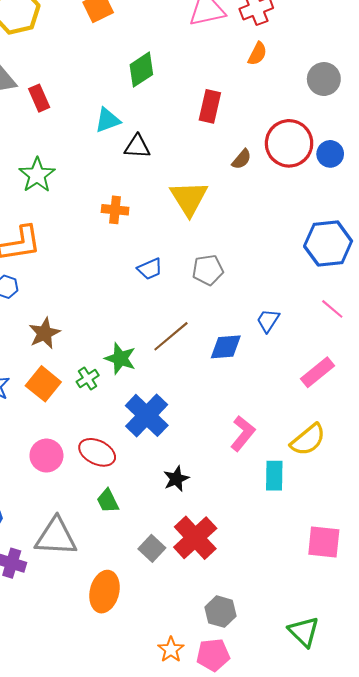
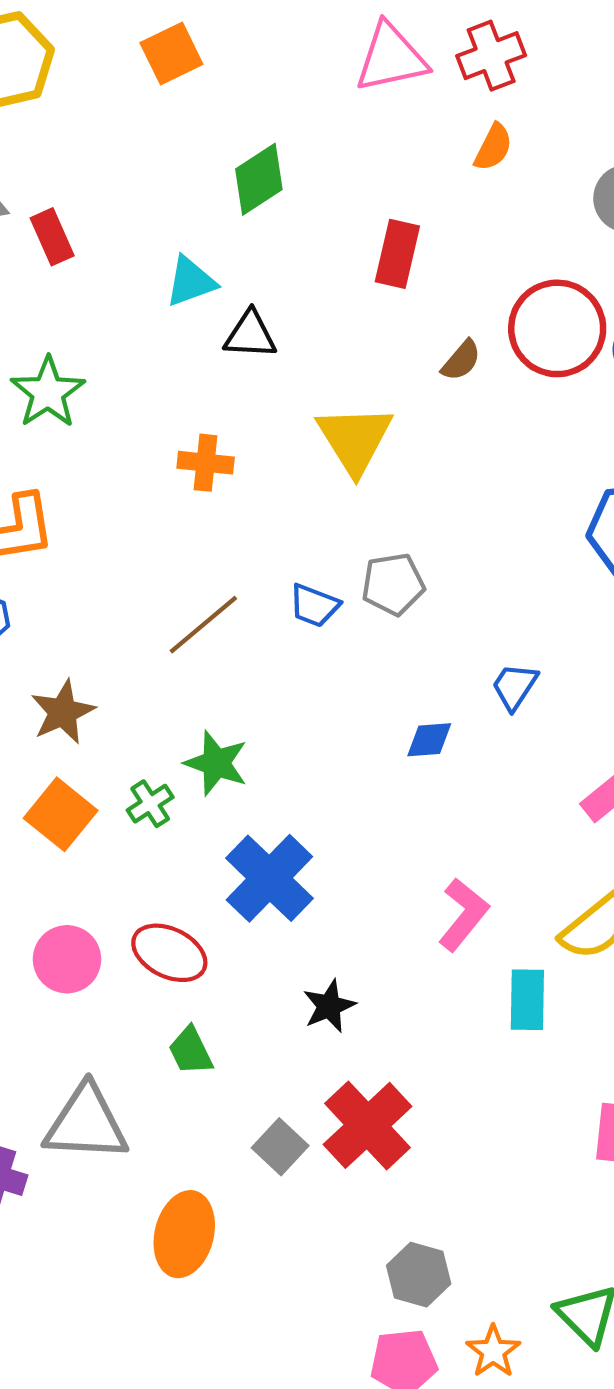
blue trapezoid: (150, 269) -> (314, 605), moved, turned 45
brown line: (171, 336) -> (203, 625), moved
blue diamond: (226, 347) -> (429, 740), size x0.7
orange star: (171, 650) -> (493, 1351), moved

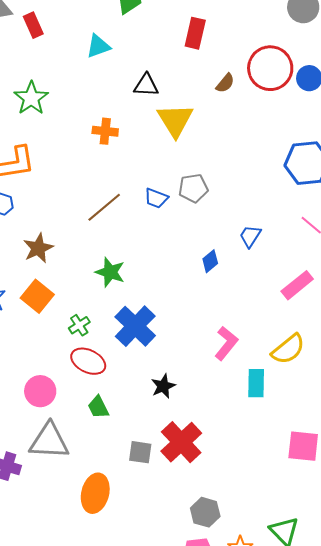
black triangle: (250, 335) -> (146, 85), moved
blue diamond: (429, 740) -> (210, 261), turned -35
green cross: (150, 804) -> (79, 325), moved
pink circle: (67, 959) -> (40, 391), moved
gray square: (280, 1147) -> (140, 452), turned -35

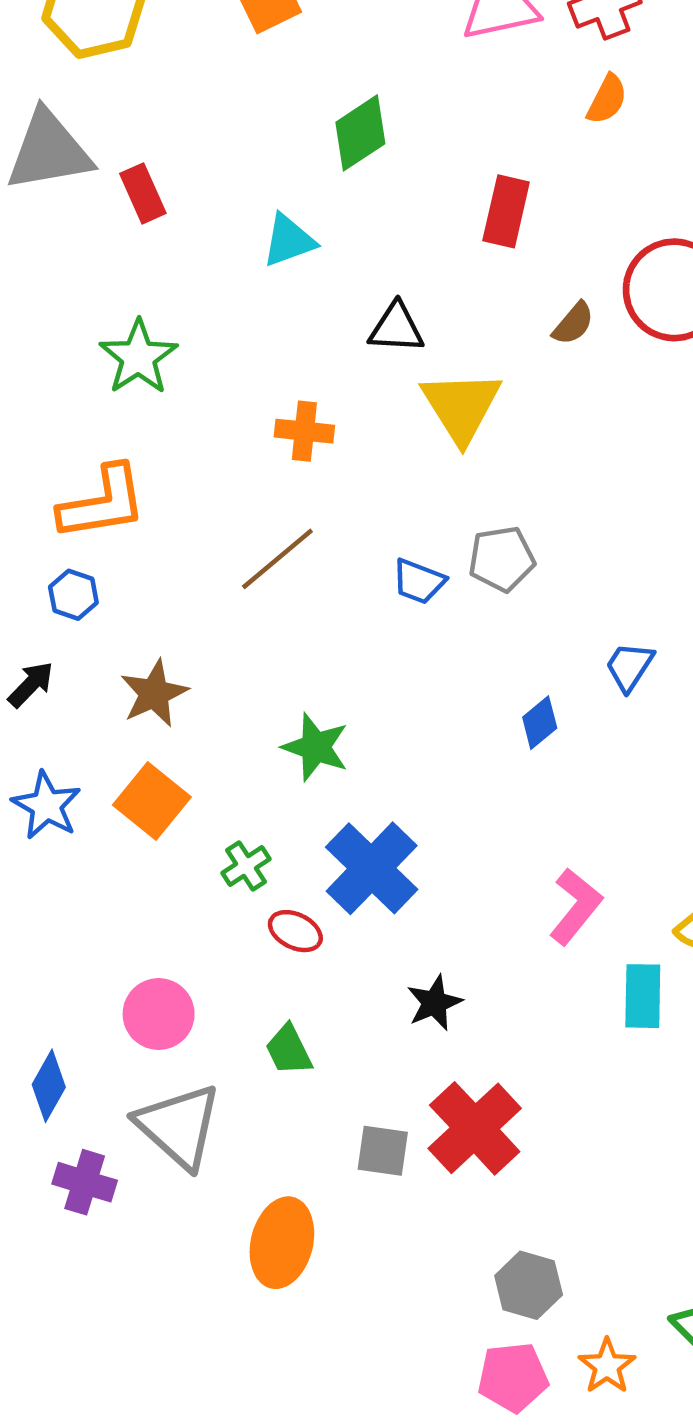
brown line: (104, 207) -> (277, 559), moved
red ellipse: (88, 361) -> (295, 931), moved, size x0.7
gray triangle: (49, 441) -> (179, 1126), turned 39

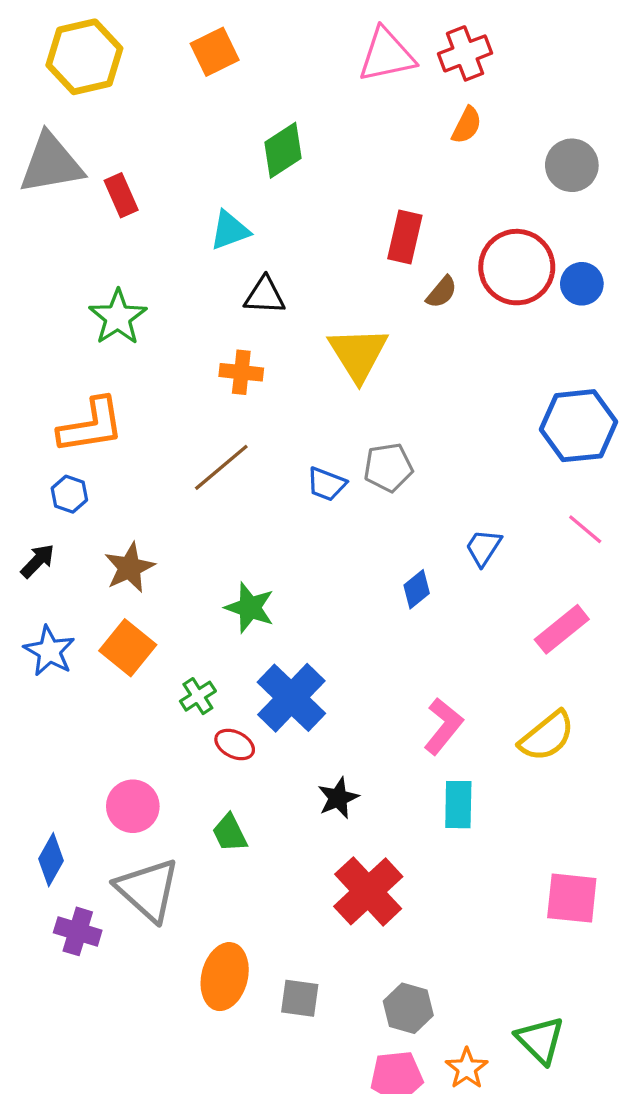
red rectangle: (506, 211) -> (405, 237), moved
black triangle: (396, 328) -> (265, 295), moved
cyan rectangle: (643, 996) -> (458, 805), moved
gray square: (383, 1151) -> (300, 998), moved

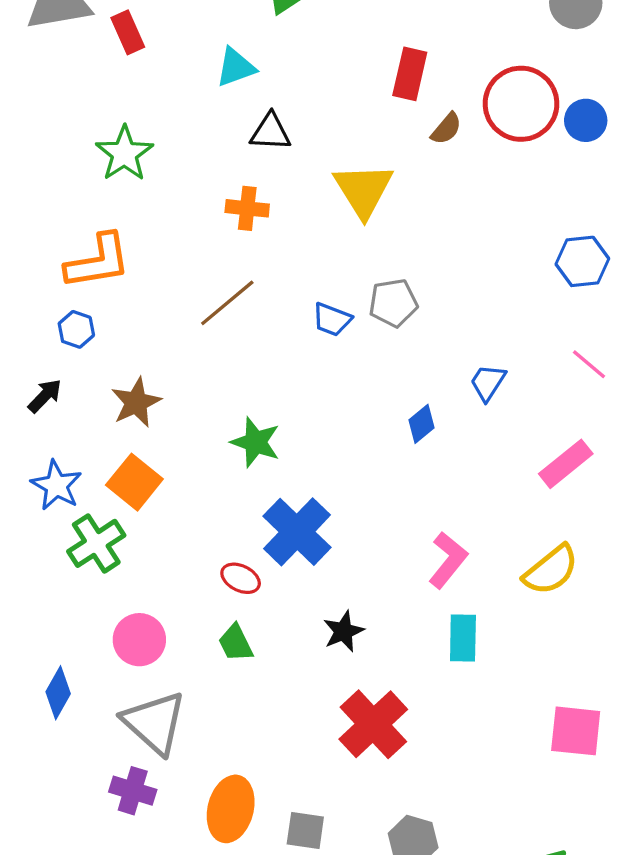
blue hexagon: (579, 426) -> (582, 261), size x0.7
green cross: (198, 696) -> (96, 543), moved, size x1.6
green trapezoid: (230, 833) -> (236, 643), moved
purple cross: (78, 931) -> (133, 791), moved

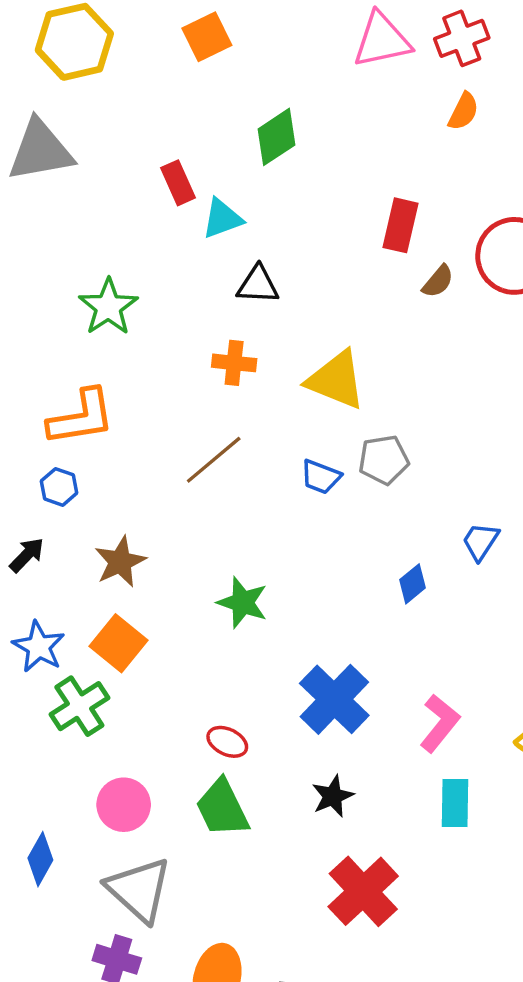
red rectangle: (128, 32) -> (178, 183), moved
yellow triangle: (363, 190) -> (336, 380), moved, turned -36
blue cross: (297, 532) -> (334, 699), moved
green trapezoid: (236, 643) -> (222, 808), size x1.5

